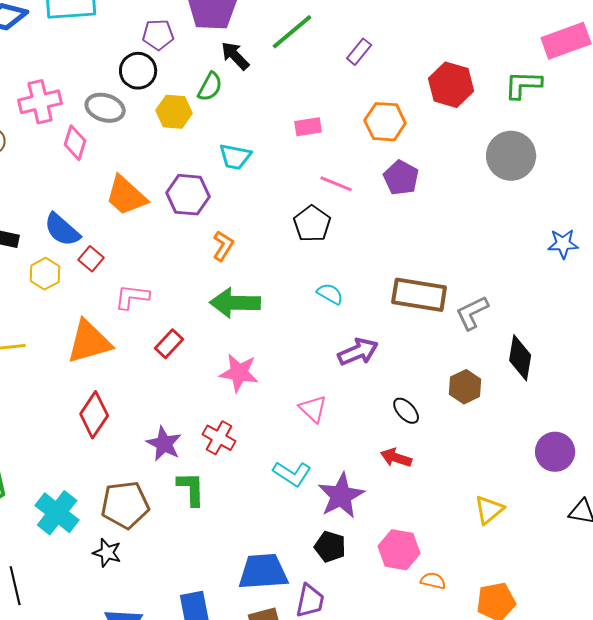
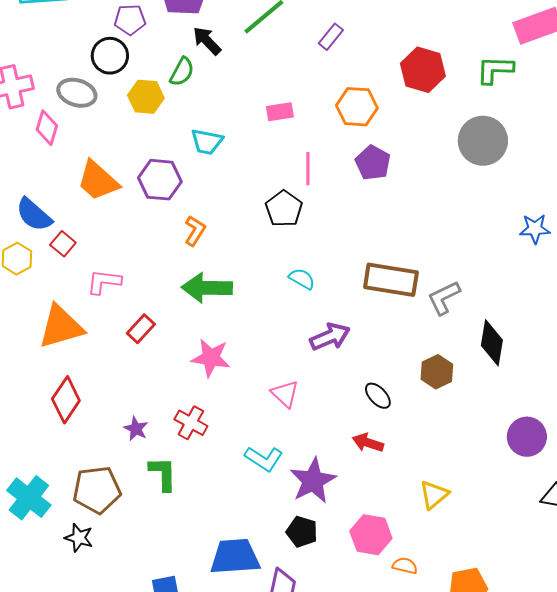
pink line: (336, 184) -> (308, 169), turned 68
purple star: (164, 444) -> (136, 429), size x0.7
yellow triangle: (489, 510) -> (434, 495), moved

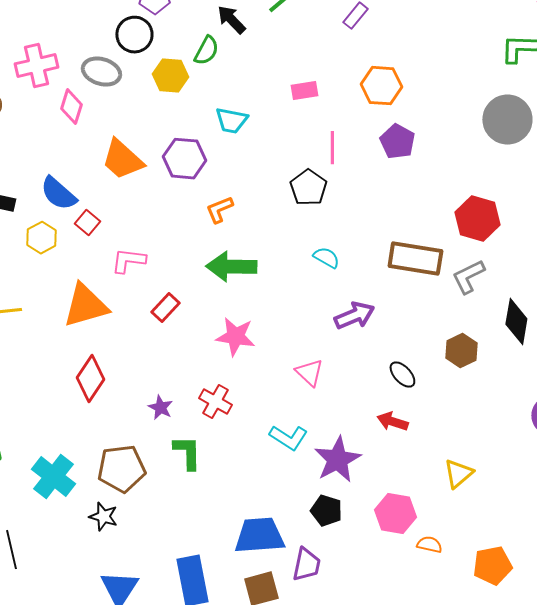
red hexagon: (423, 70) -> (477, 219), moved
orange L-shape: (195, 231) -> (219, 210), turned -144

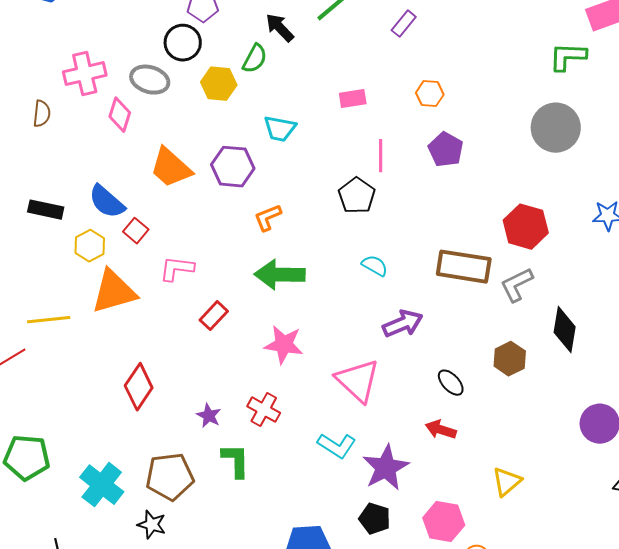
orange hexagon: (381, 86) -> (430, 94), size x0.7
orange triangle: (85, 306) -> (114, 292), moved
pink triangle: (309, 373) -> (358, 381), size x1.6

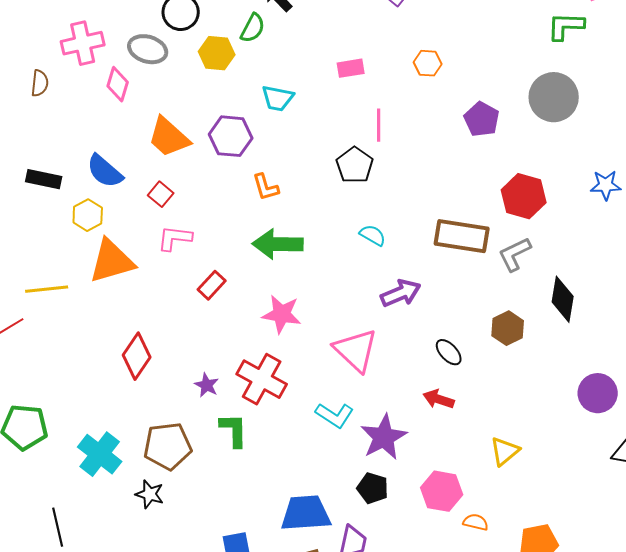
purple pentagon: (446, 150) -> (482, 119), moved
orange L-shape: (268, 218) -> (266, 187), turned -84
red square: (136, 231) -> (161, 194), moved
red cross: (264, 410) -> (262, 379), size x1.5

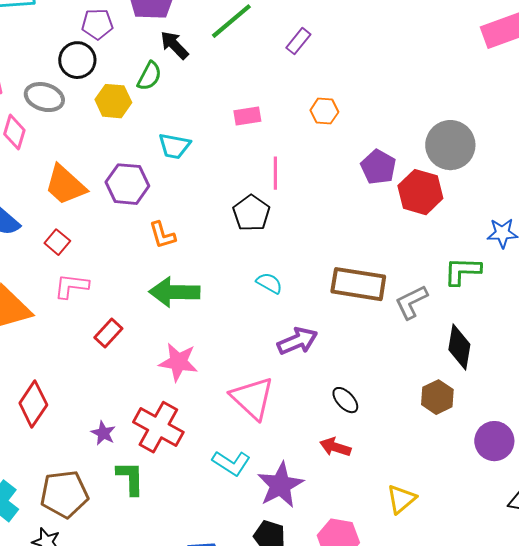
green L-shape: (566, 26) -> (462, 271), moved
red hexagon: (524, 196) -> (420, 192), moved
brown hexagon: (508, 328) -> (437, 397), moved

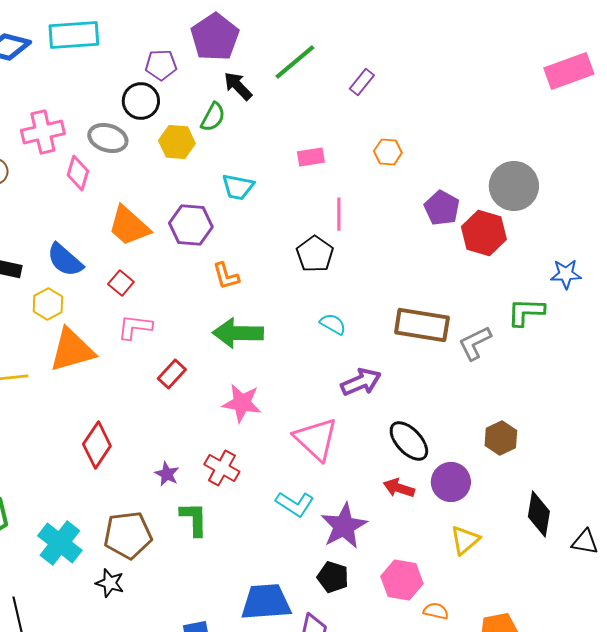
black diamond: (459, 347) -> (539, 514), moved
black ellipse: (345, 400) -> (409, 441), size x1.5
red cross: (158, 427) -> (222, 468), size x0.7
purple circle: (494, 441) -> (451, 482), moved

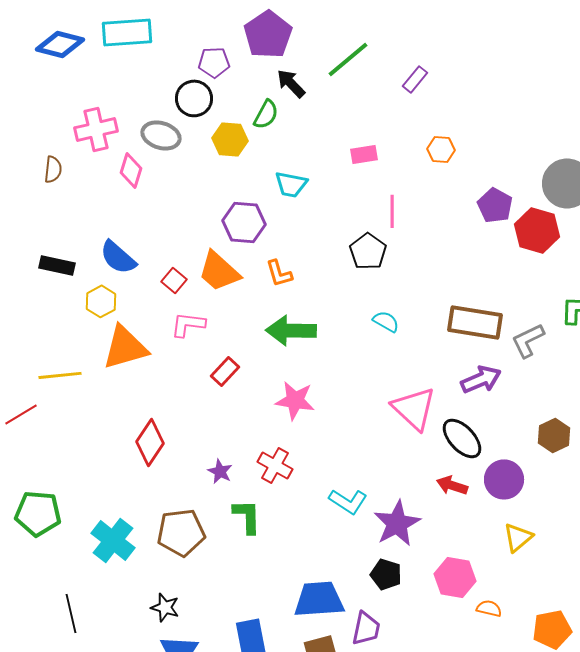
orange trapezoid: (129, 226) -> (219, 271), moved
purple arrow: (361, 382) -> (481, 379), moved
pink triangle: (316, 439) -> (414, 408), moved
black star: (110, 583) -> (165, 607), moved

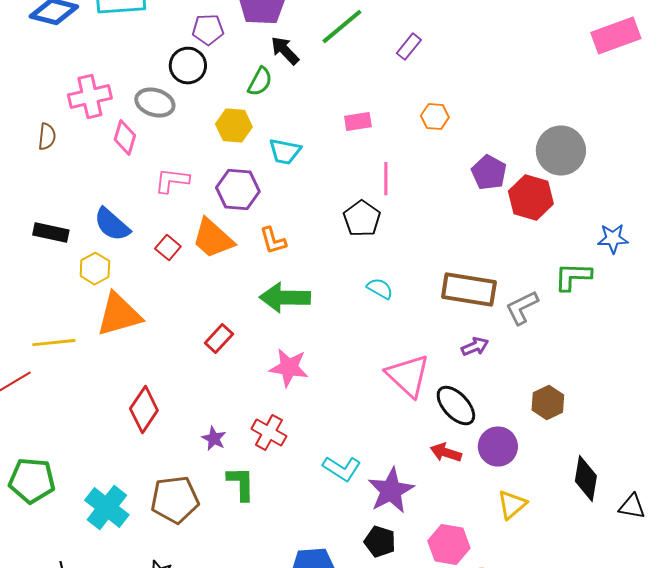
yellow hexagon: (230, 139) -> (234, 126), moved
pink L-shape: (188, 324) -> (172, 181), moved
purple arrow: (481, 379) -> (475, 347), size x0.7

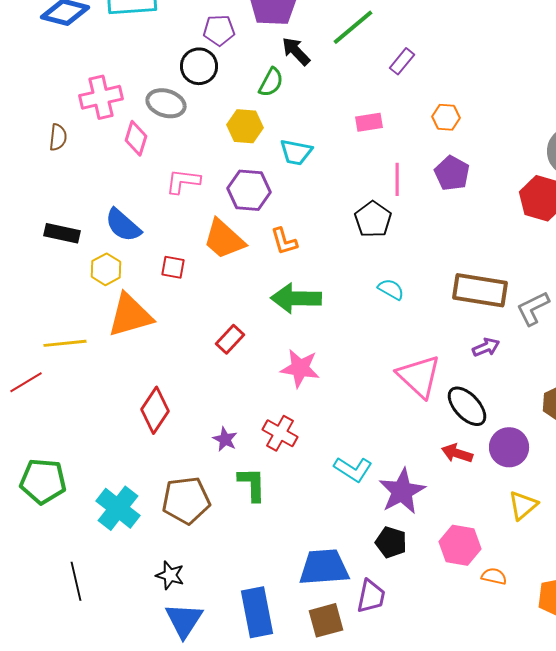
purple rectangle: (409, 47) -> (402, 61), moved
purple pentagon: (489, 173) -> (452, 173), moved
red square: (168, 248) -> (173, 267), moved, turned -30

